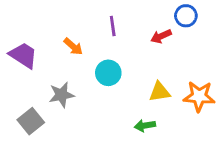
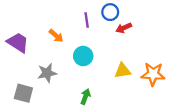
blue circle: (186, 16) -> (110, 12), moved
gray square: (31, 121) -> (23, 93), turned -36
green arrow: (145, 126) -> (85, 97), moved, turned 119

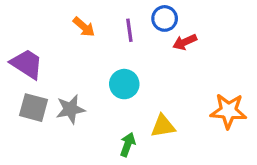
orange arrow: (56, 36) -> (84, 27), moved
yellow triangle: (123, 71) -> (163, 126), moved
gray square: (23, 93) -> (33, 108), moved

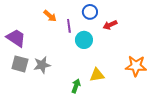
blue circle: (165, 18) -> (90, 12), moved
purple line: (129, 30) -> (69, 26), moved
cyan circle: (124, 84) -> (84, 40), moved

